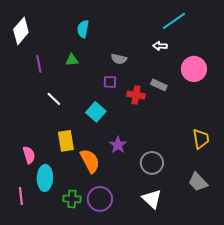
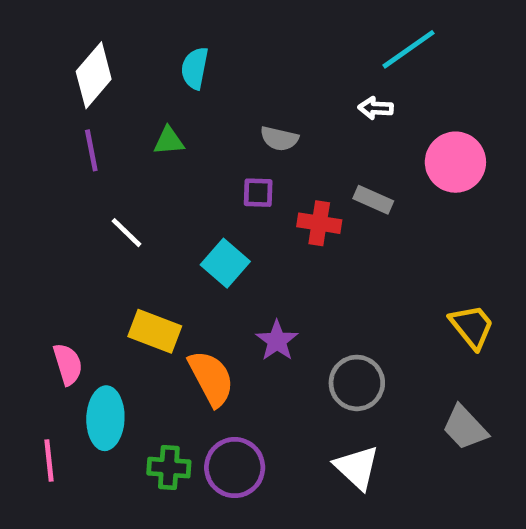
white diamond: (21, 31) -> (94, 75), moved
yellow trapezoid: (201, 139) -> (472, 327), turned -30
yellow rectangle: (66, 141) -> (155, 331), turned -60

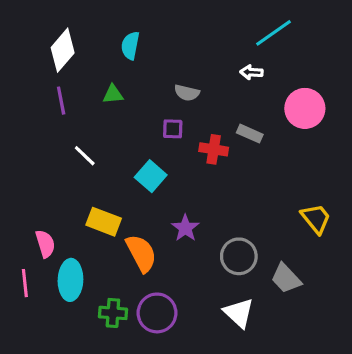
gray trapezoid: (465, 428) -> (286, 278), moved
pink line: (49, 460) -> (25, 283), moved

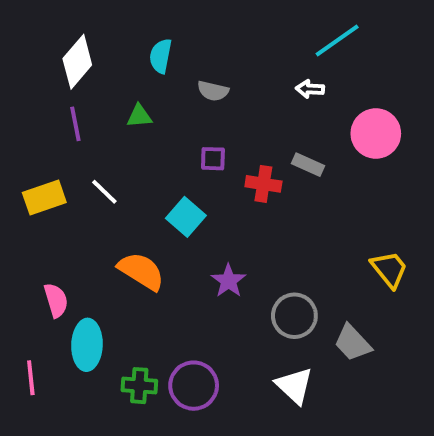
gray semicircle: (187, 93) -> (213, 91), moved
yellow rectangle: (104, 222) -> (44, 197), moved, turned -40
orange semicircle: (141, 253) -> (141, 271), moved, turned -30
pink line: (25, 283) -> (31, 378), moved

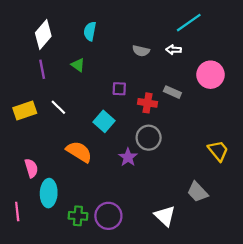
gray semicircle: (213, 91) -> (141, 51), moved
green triangle: (139, 116) -> (78, 65), turned 40
gray circle: (294, 316) -> (149, 138), moved

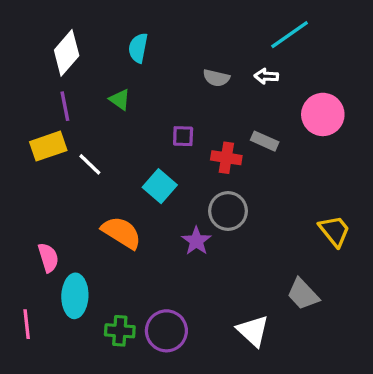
yellow rectangle: (25, 111) -> (48, 146), moved

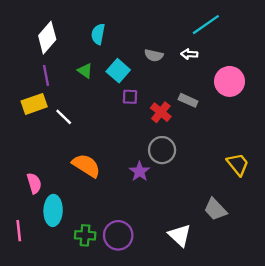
red cross: (226, 158) -> (161, 112), turned 30
cyan square: (160, 186) -> (118, 71), moved

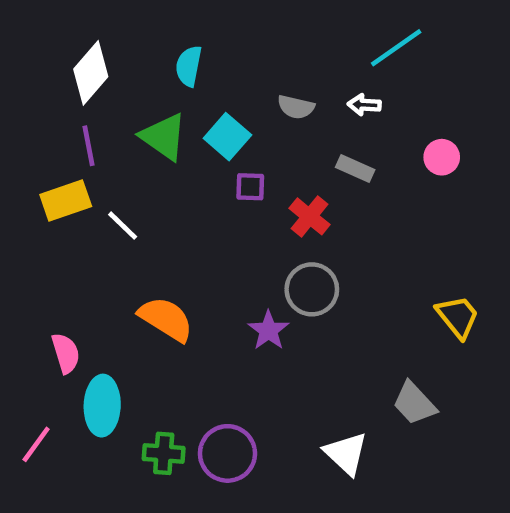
green triangle: (85, 71) -> (164, 137), size x1.6
pink circle: (230, 81) -> (442, 157), size x0.6
gray rectangle: (188, 100) -> (355, 169), moved
pink line: (19, 231) -> (36, 444), turned 42

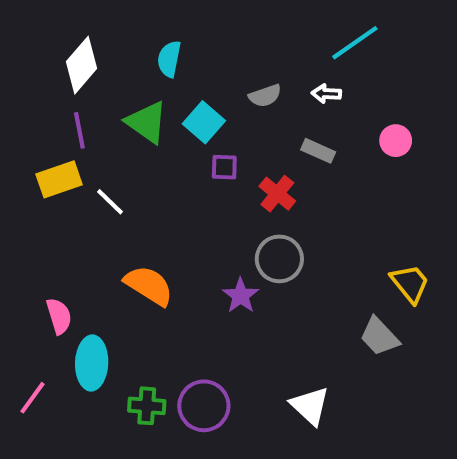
gray semicircle: (296, 107) -> (265, 96), turned -32
gray trapezoid: (414, 403) -> (379, 336), moved

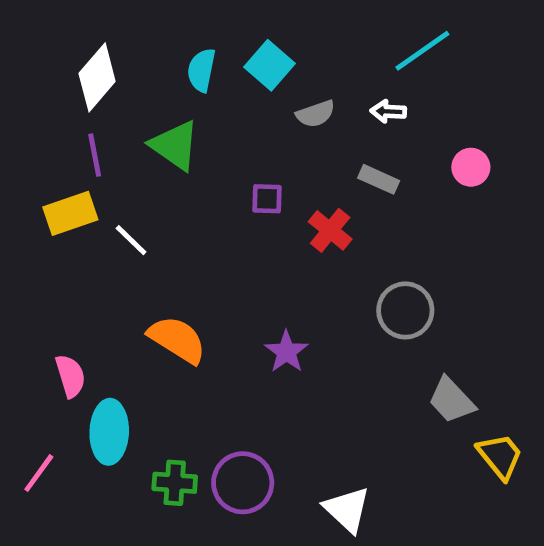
cyan square: (204, 122) -> (269, 65), moved
gray circle: (279, 259) -> (405, 310), moved
yellow trapezoid: (410, 283) -> (500, 456), moved
white triangle: (310, 406) -> (347, 509), moved

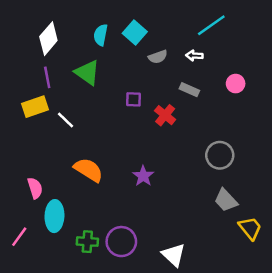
gray circle: (405, 310) -> (220, 155), moved

